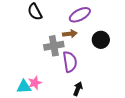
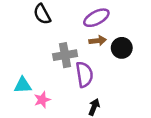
brown arrow: (70, 34) -> (98, 41), moved
cyan triangle: (24, 87) -> (23, 85), moved

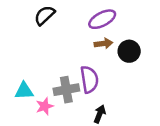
black semicircle: (42, 14) -> (45, 15), turned 75
gray cross: (65, 55) -> (66, 90), moved

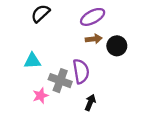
gray cross: (66, 90) -> (60, 81), turned 30
cyan triangle: (24, 91) -> (32, 61), moved

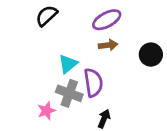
black circle: (117, 46) -> (151, 55), moved
cyan triangle: (32, 61) -> (68, 64), moved, turned -36

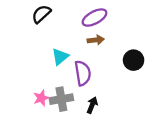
black circle: (151, 55) -> (134, 60), moved
gray cross: (69, 93) -> (61, 99), moved, turned -30

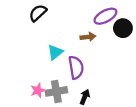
purple ellipse: (94, 18) -> (105, 16), moved
black circle: (134, 60) -> (123, 28), moved

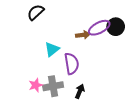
purple ellipse: (105, 16) -> (99, 28), moved

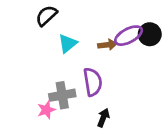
cyan triangle: (52, 49) -> (68, 44), moved
gray cross: (53, 86) -> (62, 95), moved

